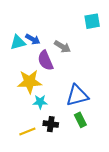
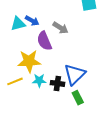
blue triangle: (77, 95) -> (75, 74), turned -30
black cross: (51, 124) -> (57, 83), moved
yellow line: (27, 132) -> (15, 81), moved

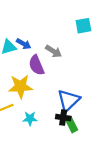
cyan star: (39, 80) -> (30, 119), moved
black cross: (57, 83) -> (63, 117), moved

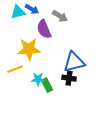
blue triangle: (68, 100) -> (74, 62), turned 30
green rectangle: (72, 125) -> (47, 85), moved

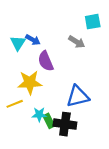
cyan triangle: (18, 12) -> (18, 43), turned -42
gray arrow: (60, 16) -> (77, 42), moved
black cross: (69, 78) -> (65, 124), moved, size x1.5

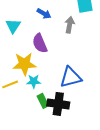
blue arrow: (33, 40) -> (44, 14), moved
gray arrow: (77, 42) -> (70, 25), turned -112
cyan star: (39, 114) -> (34, 81), moved

